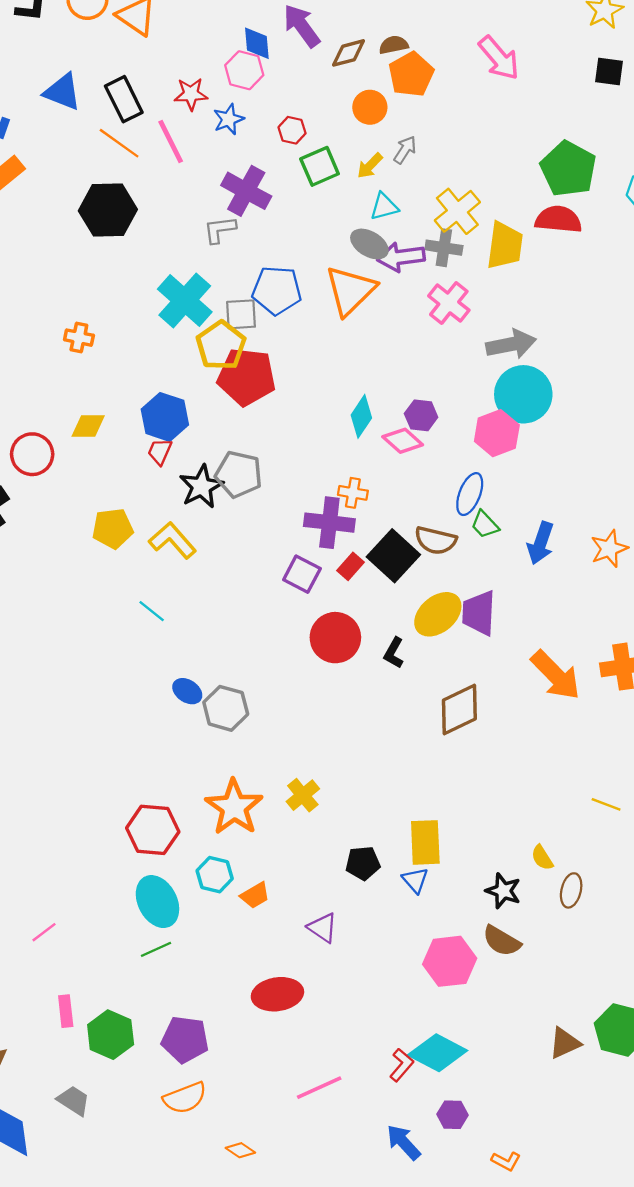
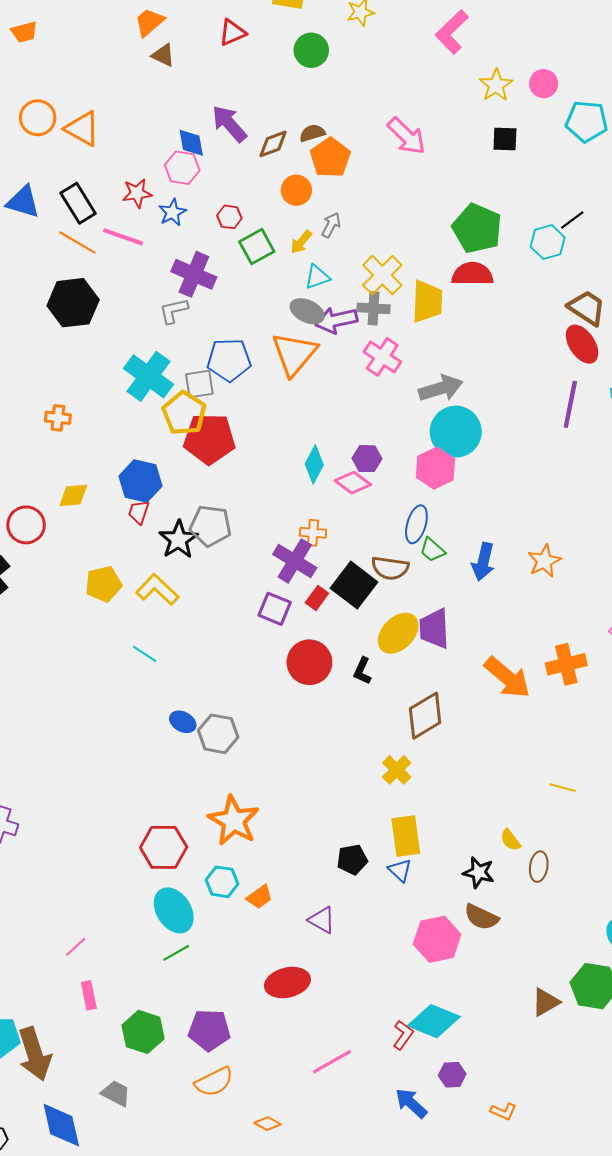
pink line: (171, 141) -> (123, 237), turned -39
purple cross: (329, 523) -> (295, 561), turned 30
yellow cross: (303, 795) -> (397, 770), moved
pink rectangle: (66, 1011) -> (89, 995), moved

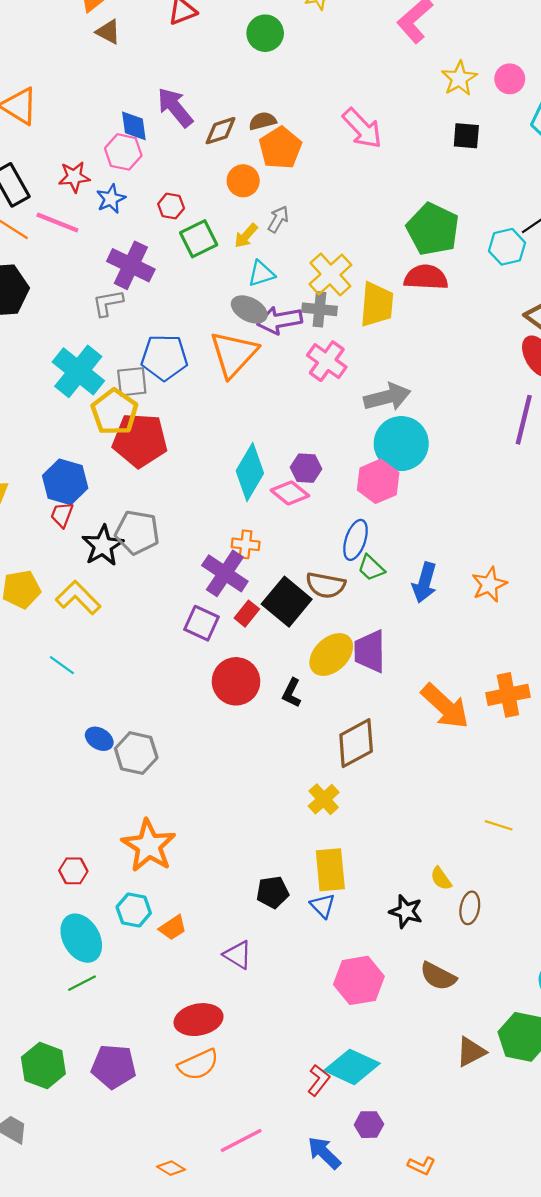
cyan diamond: (314, 464) -> (250, 472), size x1.4
red hexagon: (164, 847) -> (73, 871), size x0.6
brown semicircle: (481, 917) -> (438, 976), moved
pink line: (332, 1062) -> (241, 1141), moved
orange semicircle: (214, 1082) -> (198, 1065), moved

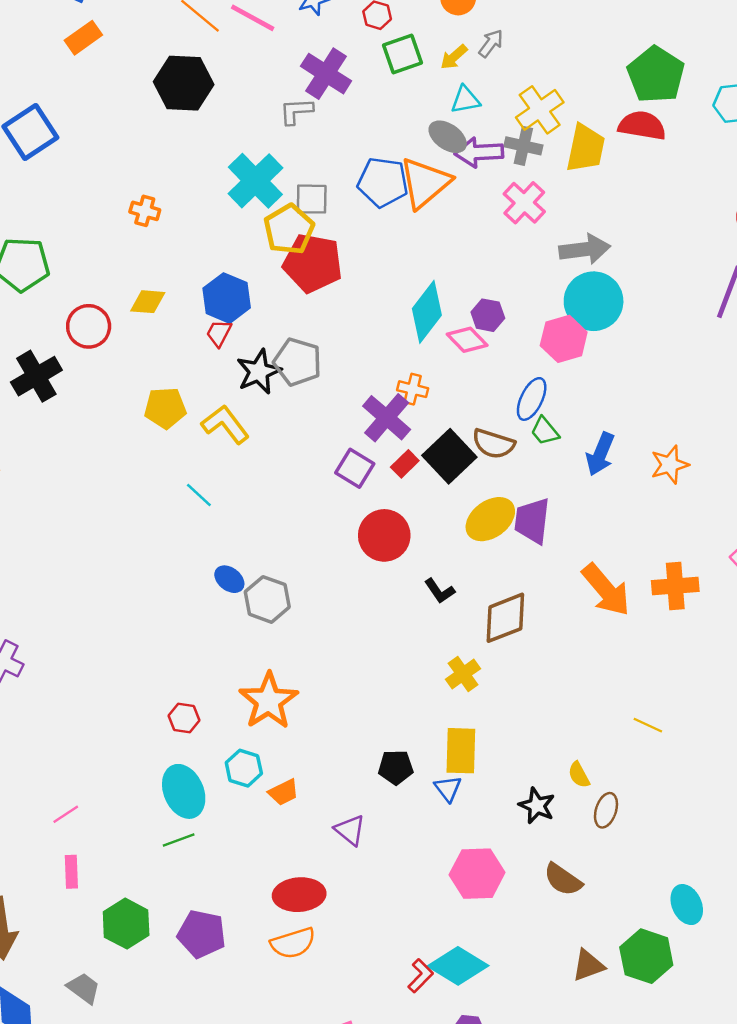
blue pentagon: (164, 357) -> (383, 182), moved
black L-shape: (292, 693) -> (440, 591), moved, turned -68

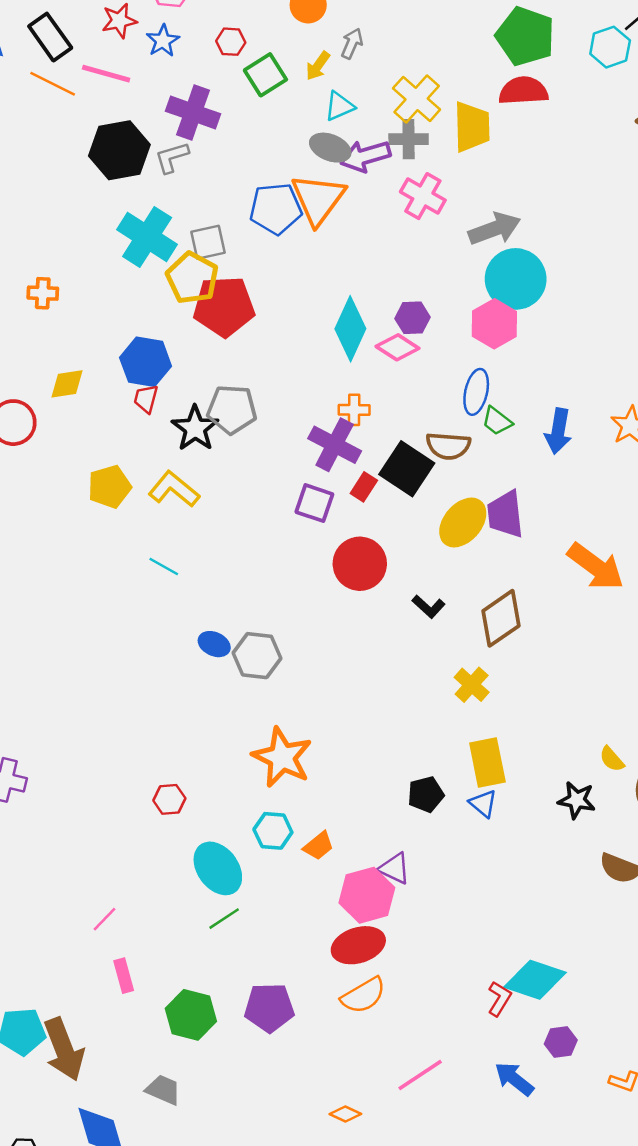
black hexagon: (184, 83) -> (119, 150), moved
red hexagon: (184, 718) -> (169, 799), moved
pink hexagon: (477, 874) -> (367, 895), moved

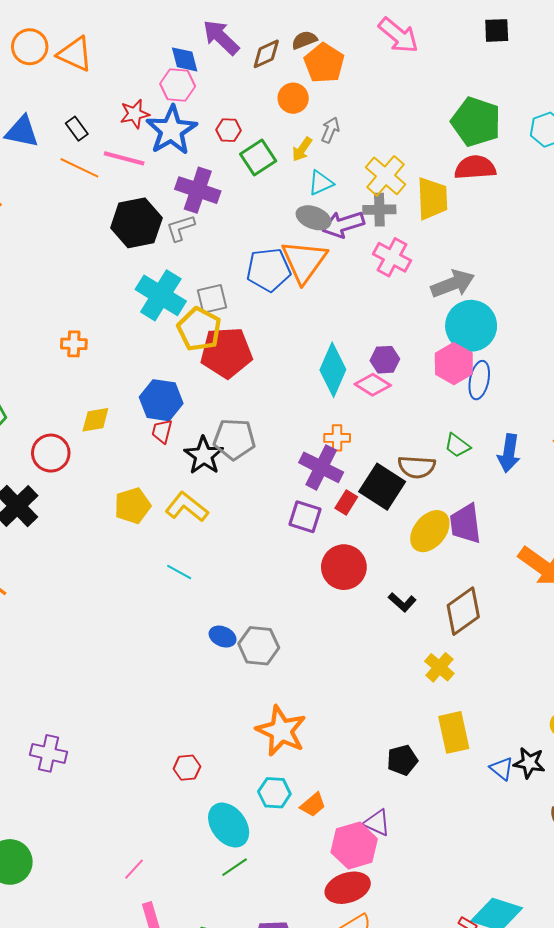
black rectangle: (50, 37) -> (77, 129), size x0.6
blue star: (163, 41) -> (171, 130), size x1.8
blue ellipse: (476, 392) -> (479, 380), moved
blue triangle: (483, 804) -> (502, 769), moved

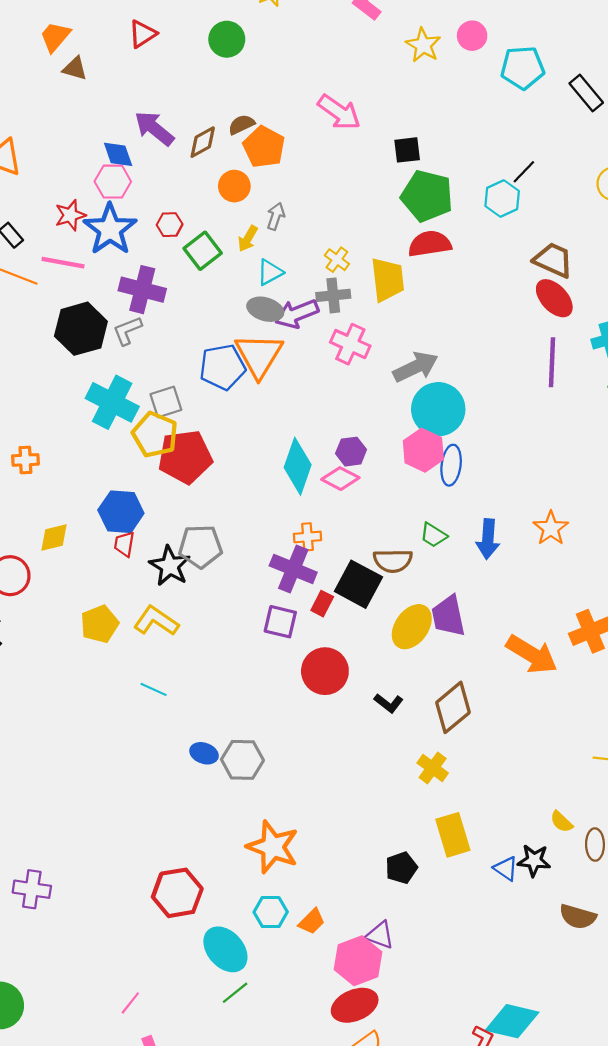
black square: (497, 30) -> (407, 150), moved
yellow cross: (385, 176) -> (337, 260), size x0.6
red hexagon: (187, 768) -> (177, 893), size x1.8

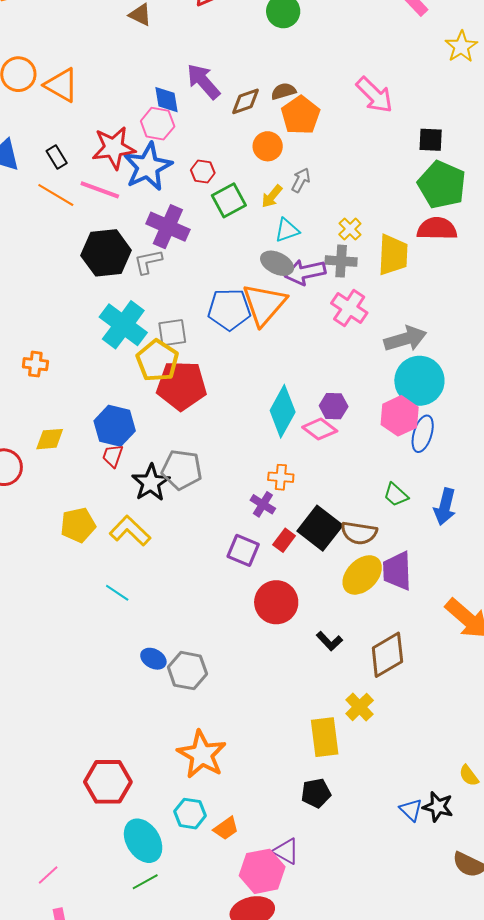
red star: (70, 215) -> (114, 148), size x1.5
brown semicircle: (393, 561) -> (359, 533), moved
purple cross: (293, 569) -> (263, 504), size x0.6
yellow rectangle: (453, 835) -> (325, 737), moved

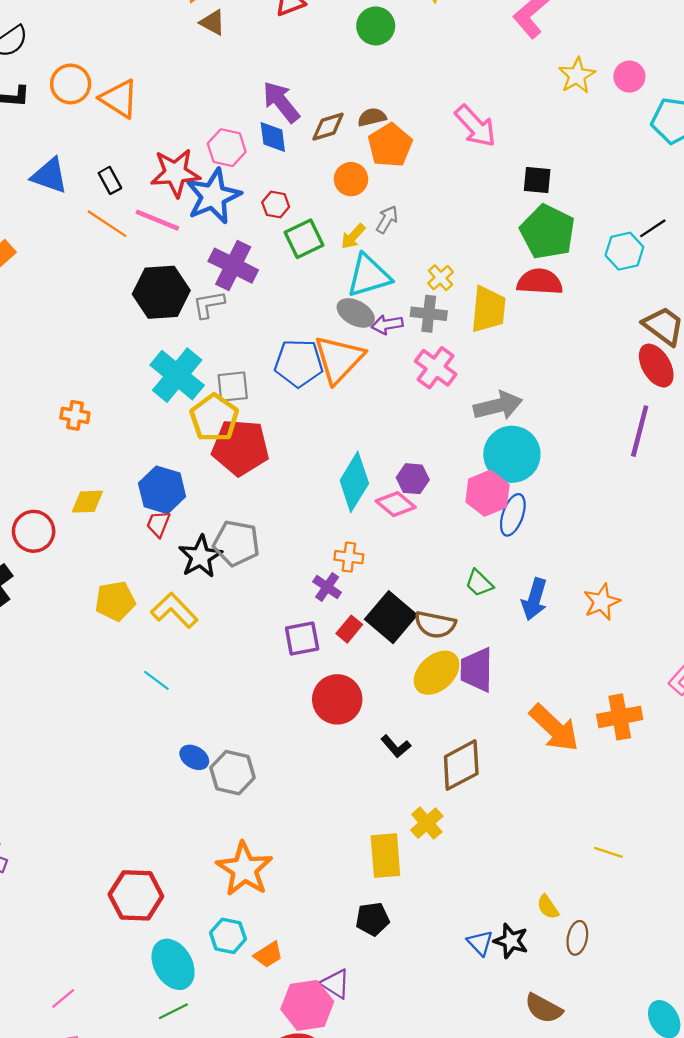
blue diamond: (166, 100) -> (273, 137), moved
cyan triangle: (287, 230) -> (369, 276), size x1.6
purple arrow: (305, 272) -> (387, 325), size x0.7
purple square: (243, 550) -> (302, 639), turned -36

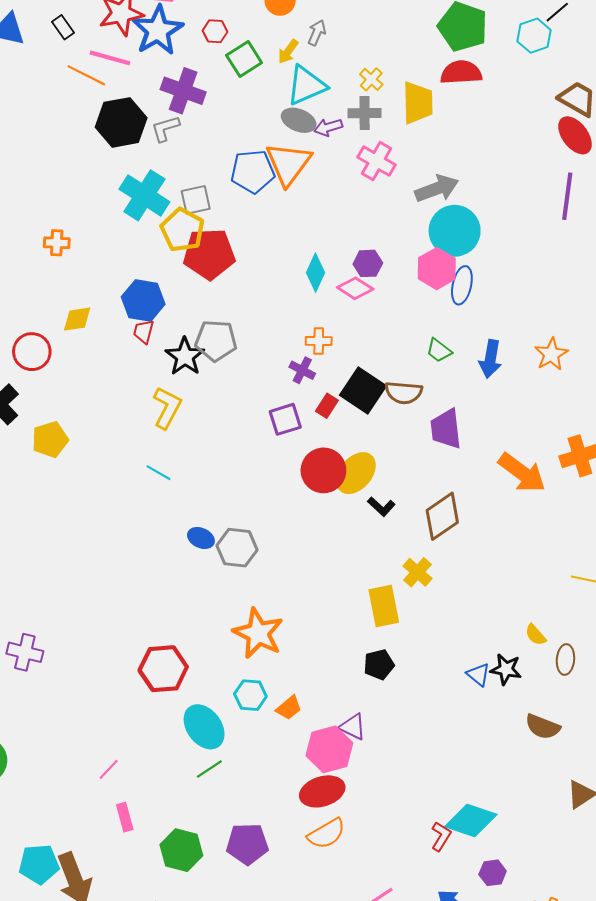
orange line: (107, 224) -> (86, 75), moved
cyan diamond: (354, 482) -> (316, 273), size x0.7
yellow pentagon: (115, 601) -> (50, 440), moved
yellow L-shape: (174, 610) -> (167, 408), turned 78
yellow ellipse: (437, 673) -> (356, 473), moved

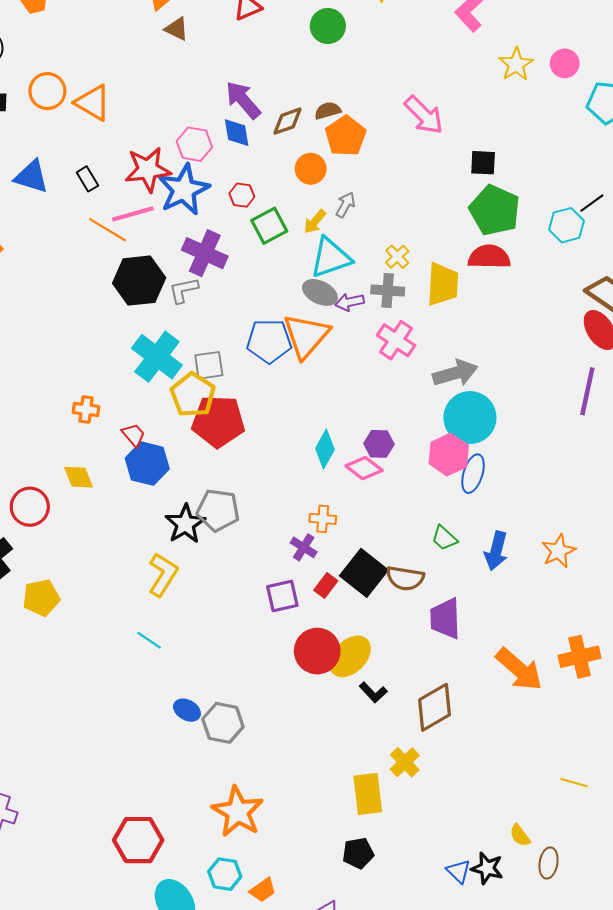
pink line: (110, 58) -> (133, 214), turned -36
orange cross: (57, 243) -> (86, 409), moved
yellow diamond: (77, 319) -> (78, 477), turned 72
red trapezoid: (144, 332) -> (134, 435), moved, turned 120

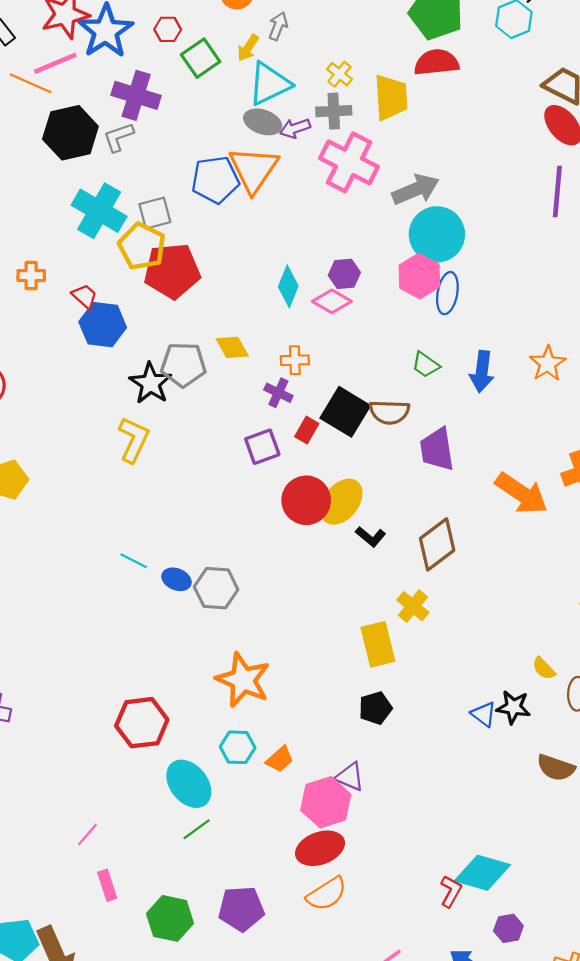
pink cross: (396, 340) -> (349, 162), size x1.4
yellow diamond: (78, 477) -> (232, 347), moved
cyan line: (149, 640) -> (134, 561), moved

